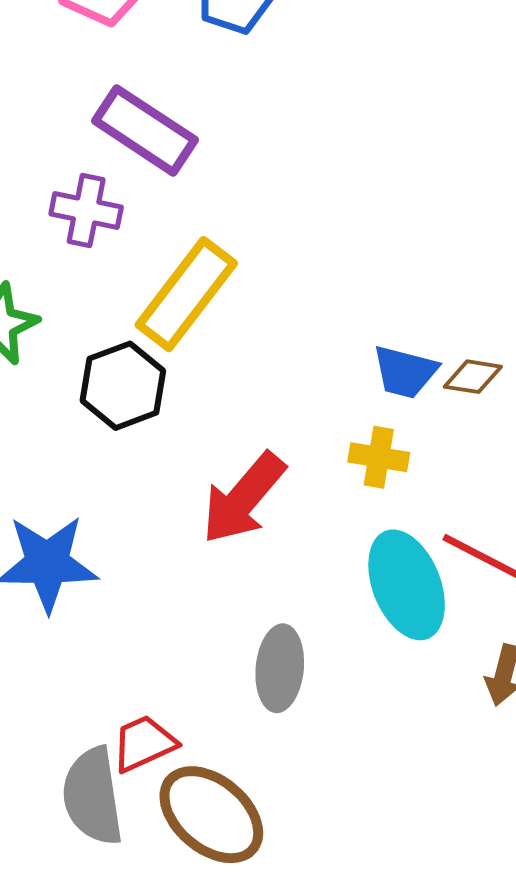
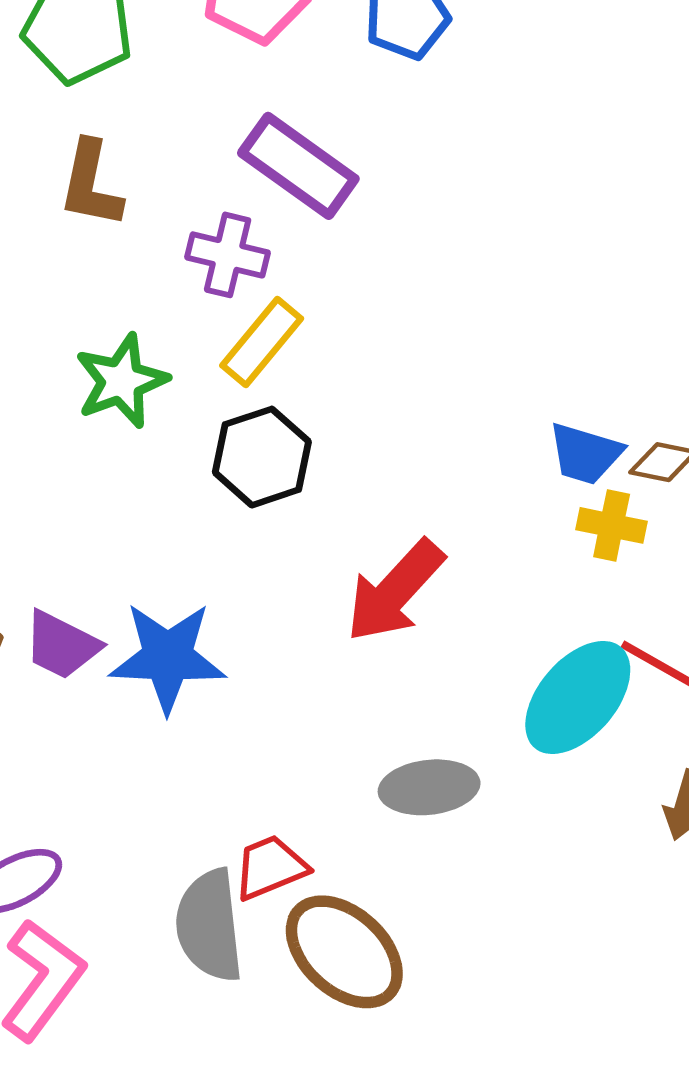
yellow rectangle: (186, 294) -> (262, 342), moved, size x0.7
yellow cross: (379, 457) -> (612, 525), moved
cyan ellipse: (407, 585) -> (578, 697), turned 60
gray ellipse: (280, 668) -> (429, 787), turned 76

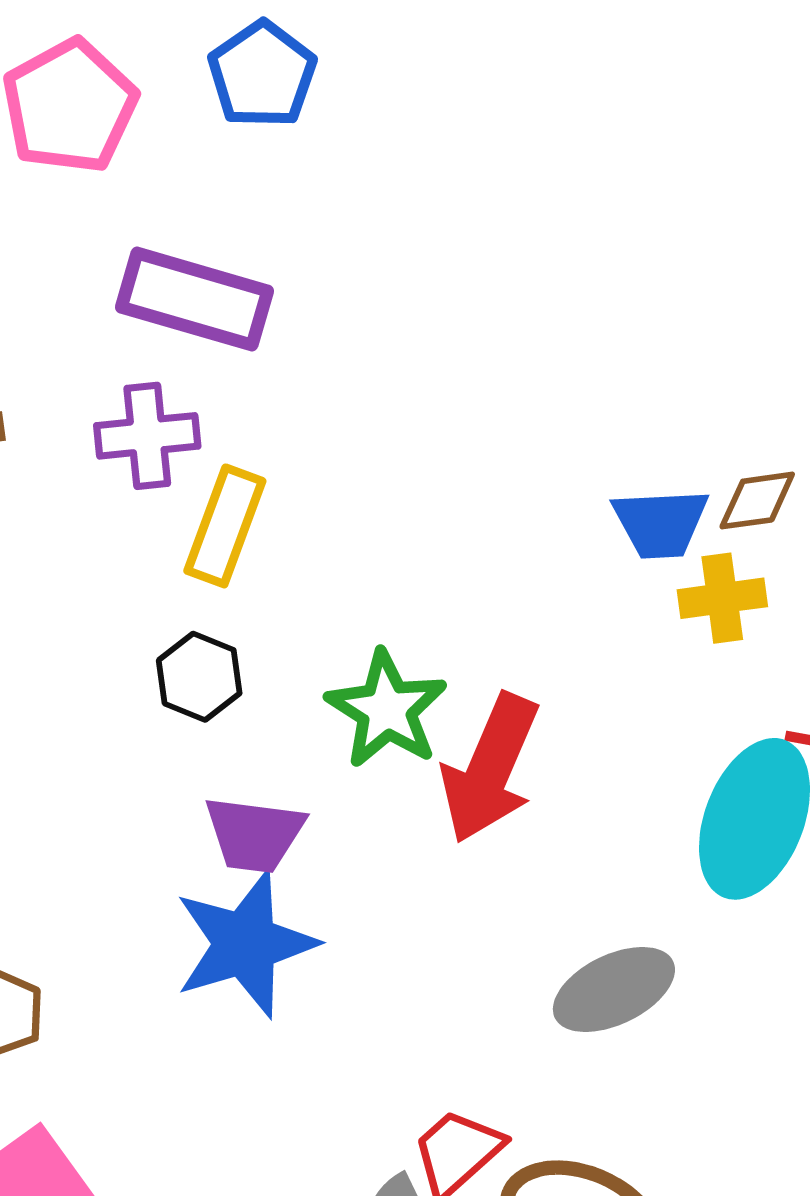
green star: (121, 381) -> (387, 709), moved
black hexagon: (262, 457) -> (199, 677), moved, size x0.7
purple trapezoid: (62, 645) -> (254, 834), moved

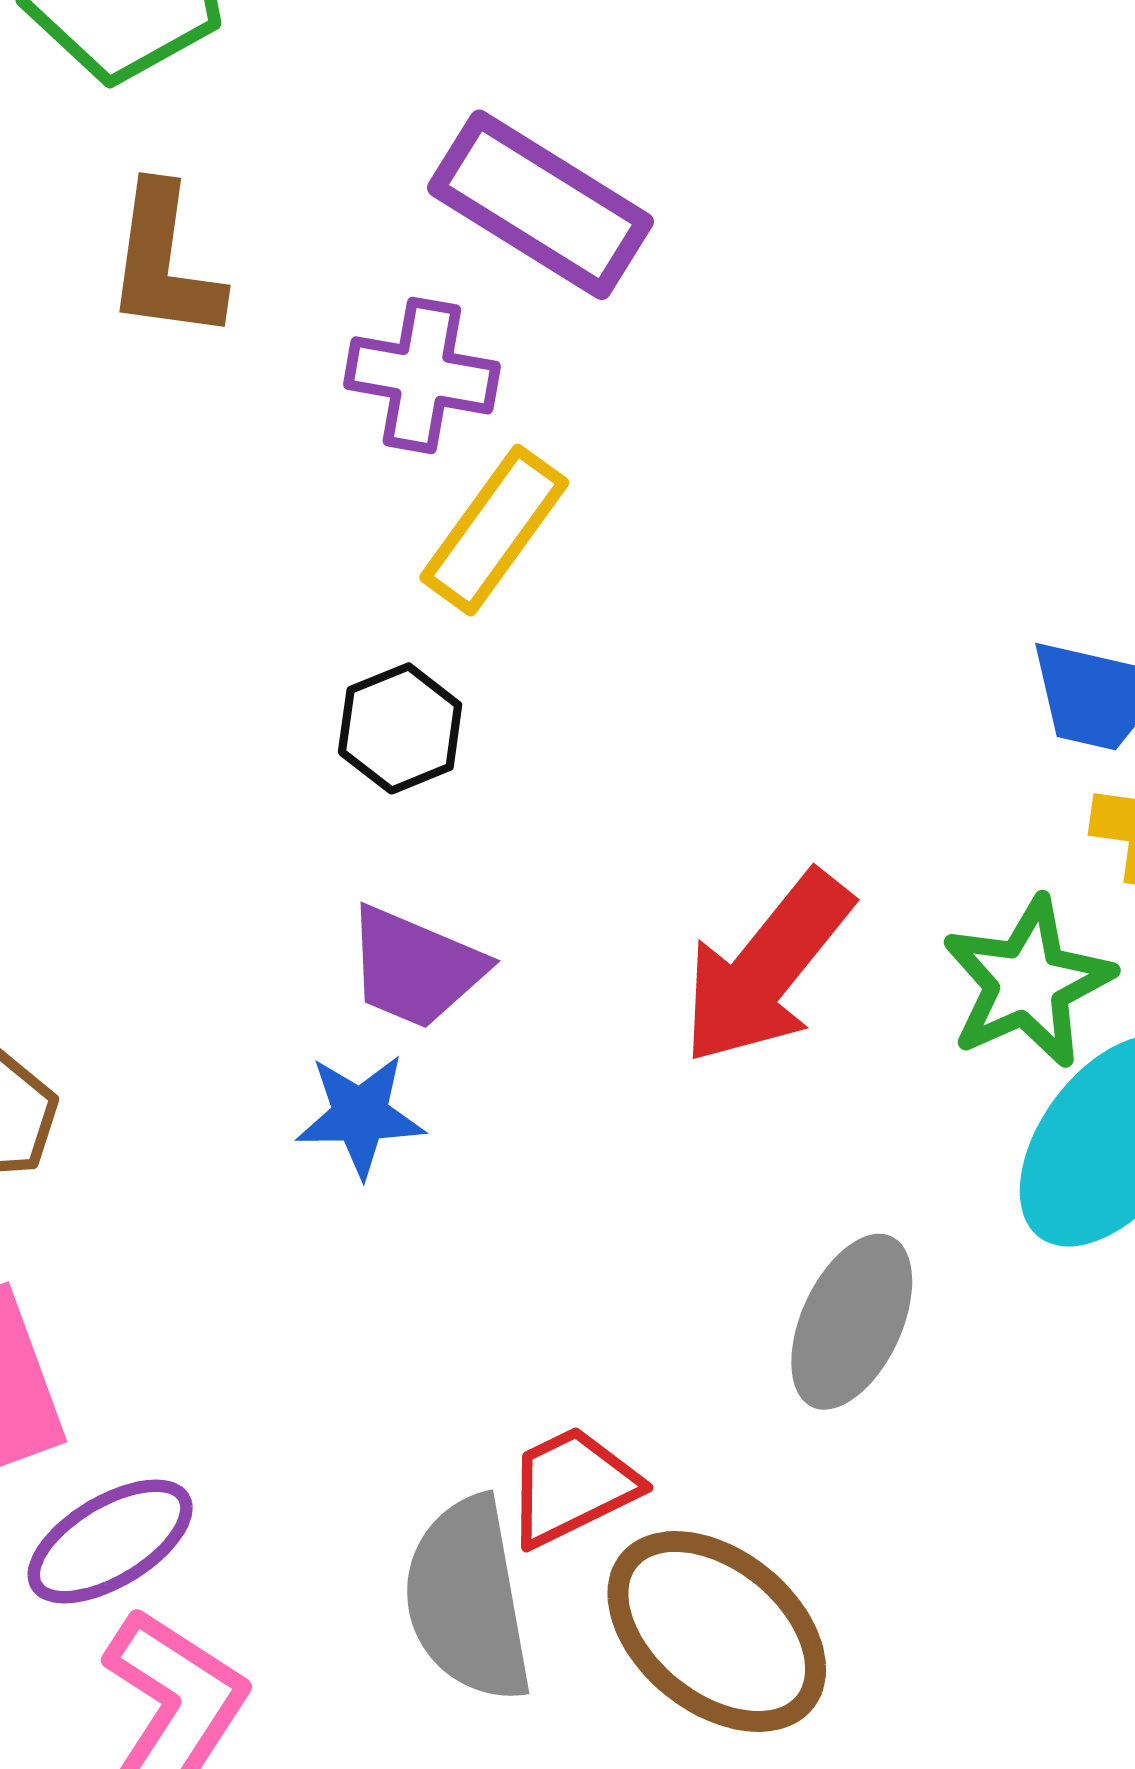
green star: (387, 709) -> (1028, 982), moved
blue star: (245, 944) -> (360, 1115), size x0.6
gray ellipse: (614, 989) -> (852, 1322), turned -55

